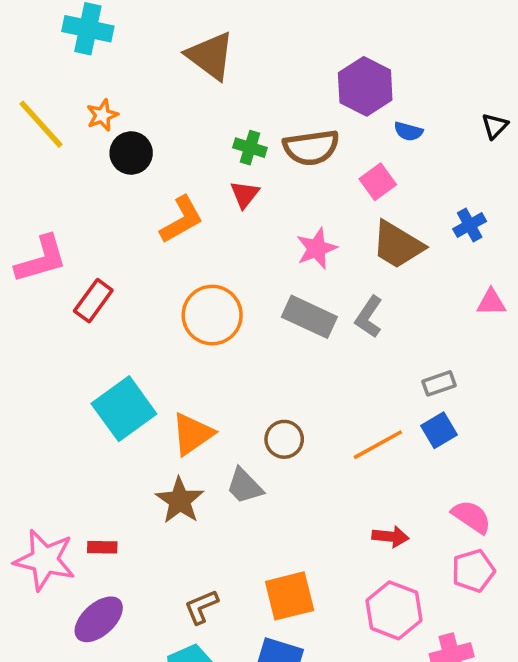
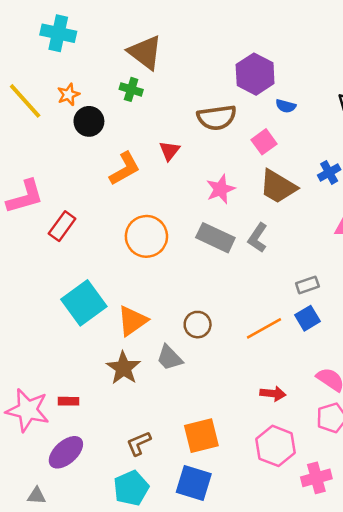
green cross: (250, 148) -> (131, 89), moved

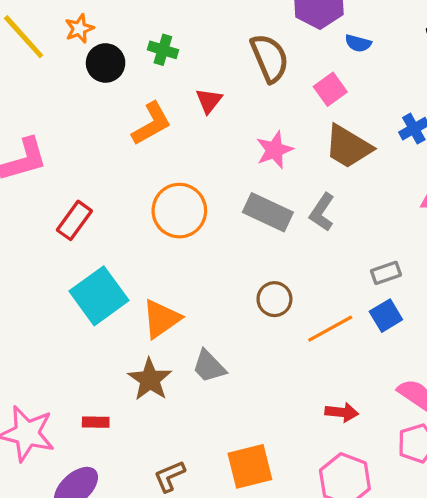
green cross: (131, 89) -> (163, 50), moved
brown semicircle: (217, 118) -> (270, 58), turned -105
red rectangle: (62, 226) -> (74, 220), moved
brown circle: (198, 325) -> (274, 299), moved
red rectangle: (68, 401) -> (96, 422), moved

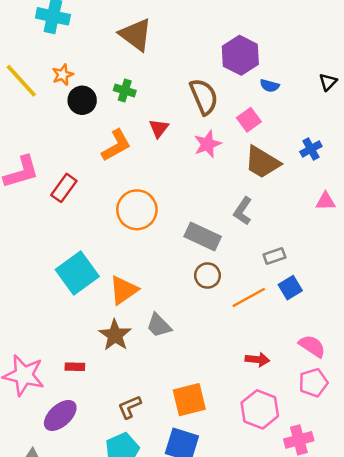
pink star: (274, 150) -> (207, 144), moved
gray rectangle: (268, 212) -> (203, 237), moved
red rectangle: (74, 220) -> (64, 188), moved
gray rectangle: (386, 273) -> (274, 256), moved

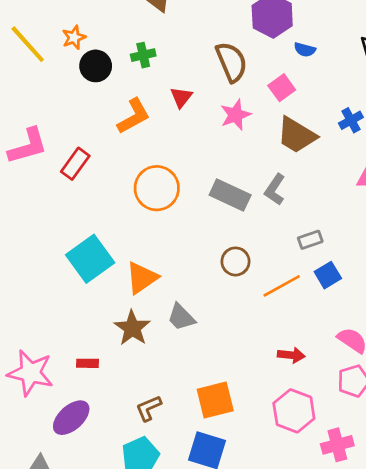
green cross: (125, 91) -> (143, 55), turned -30
gray rectangle: (203, 237) -> (230, 195), moved

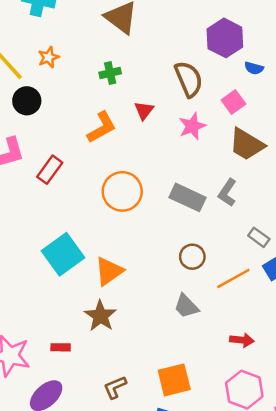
black circle: (96, 66) -> (27, 101), moved
gray rectangle: (310, 240) -> (259, 237), turned 55
gray trapezoid: (181, 317) -> (186, 306), moved

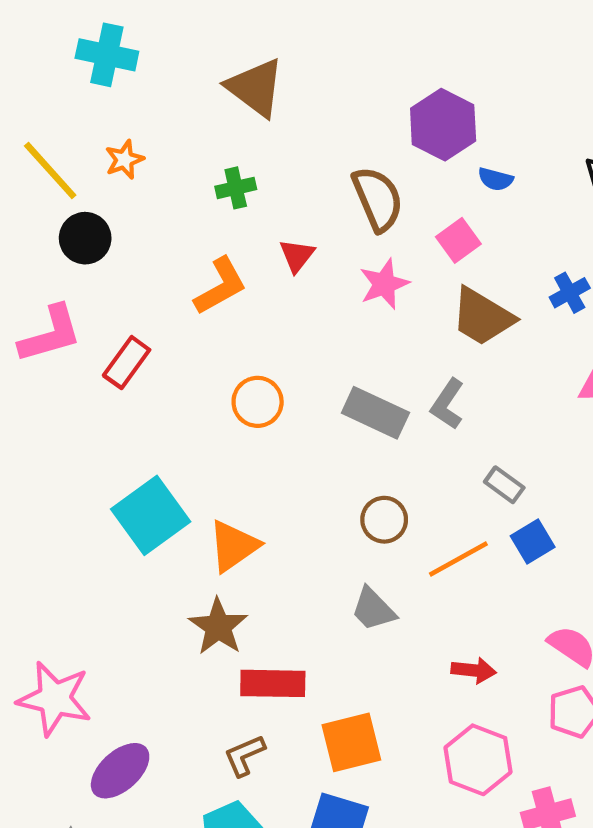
orange circle: (122, 191) -> (258, 402), size x0.7
red rectangle: (61, 347) -> (273, 683), moved, size x1.8

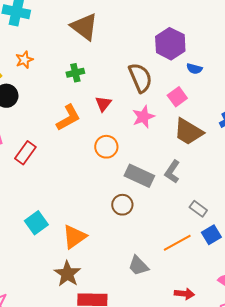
orange circle: (258, 402) -> (106, 147), moved
cyan square: (151, 515) -> (36, 223), size x0.7
brown circle: (384, 520) -> (122, 205), moved

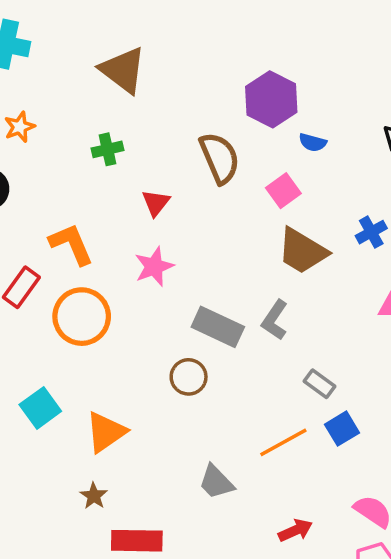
pink star: (143, 117) -> (154, 267), moved
orange L-shape: (68, 118) -> (71, 244), moved, turned -84
orange circle: (106, 147) -> (82, 317), moved, size x1.4
brown star: (67, 274) -> (94, 496), size x0.6
red arrow: (184, 294) -> (295, 530), turned -30

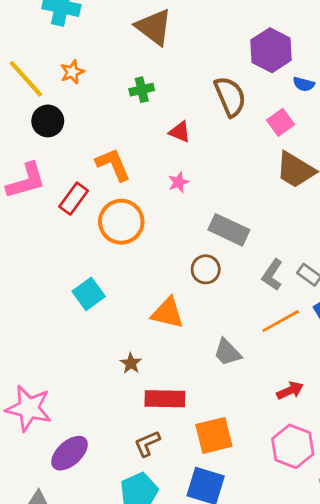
red triangle: (156, 203) -> (180, 132), turned -45
pink star: (154, 267) -> (178, 182), size x0.7
gray L-shape: (275, 320) -> (272, 275), moved
orange triangle: (106, 432) -> (168, 313), moved, turned 48

